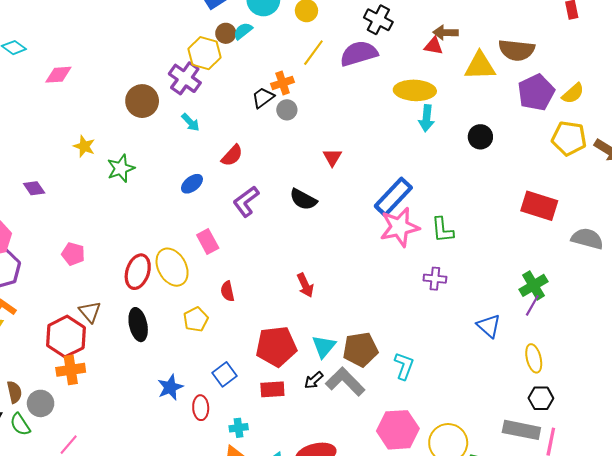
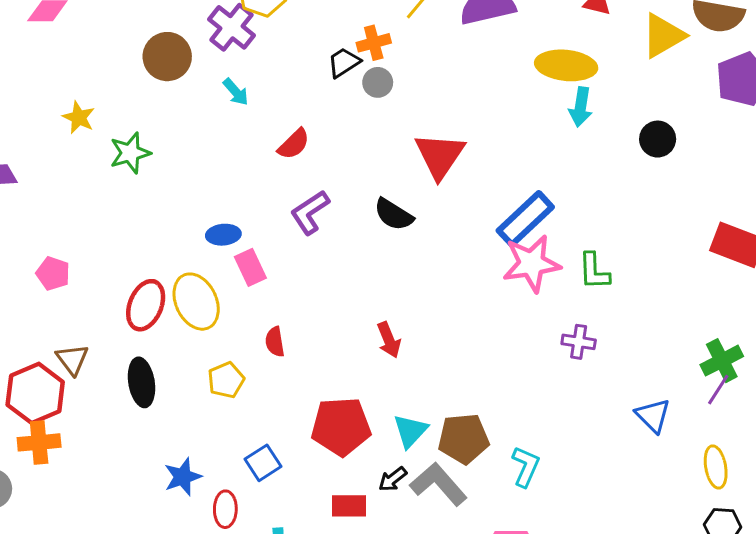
yellow triangle: (480, 66) -> (663, 36), turned -32
red triangle: (332, 157) -> (440, 156), size x1.8
blue ellipse: (192, 184) -> (223, 235), moved, turned 30
red rectangle: (272, 389) -> (349, 506), moved

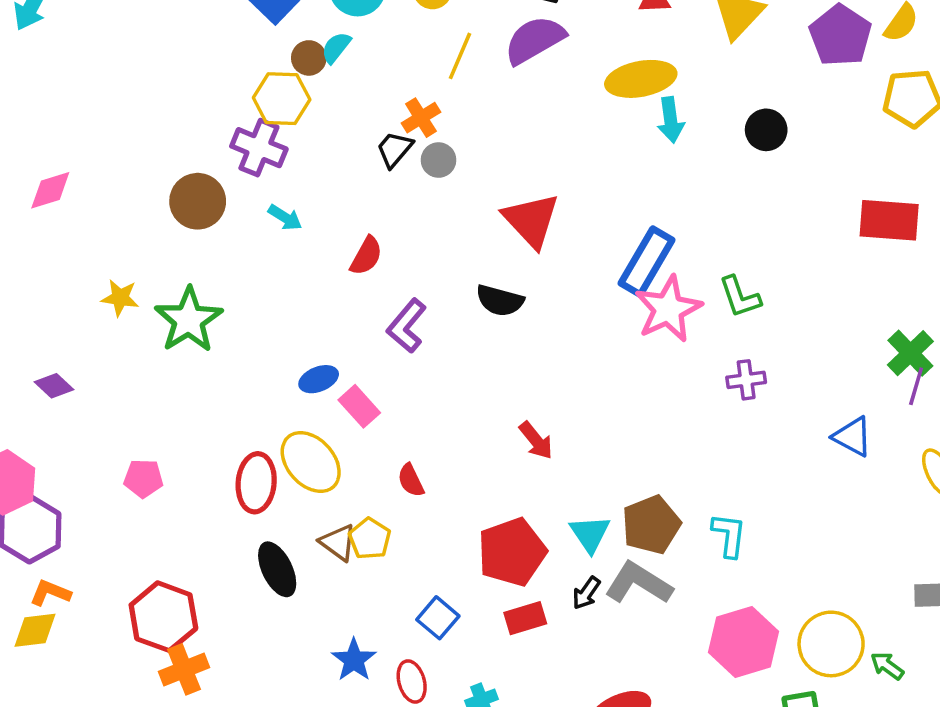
green star: (130, 153) -> (189, 320), size x1.4
brown triangle: (72, 359) -> (338, 542), moved
red rectangle: (349, 506) -> (525, 618), moved

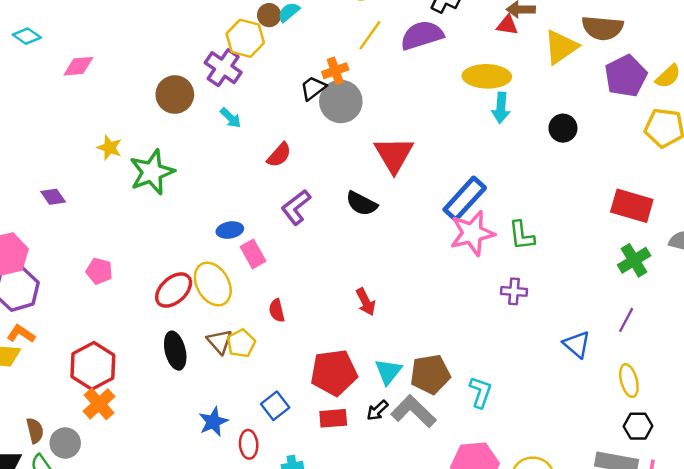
gray circle: (439, 160) -> (341, 101), size x1.8
green cross: (910, 353) -> (634, 260), moved
red ellipse: (256, 483) -> (174, 290), turned 30
orange cross: (184, 669) -> (99, 404), turned -32

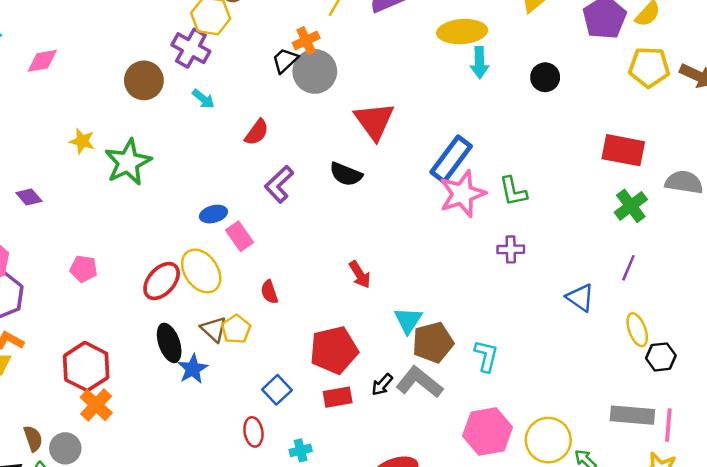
cyan triangle: (388, 372) -> (408, 320), moved
blue star: (213, 422) -> (193, 369), moved
black hexagon: (638, 426) -> (661, 357), moved

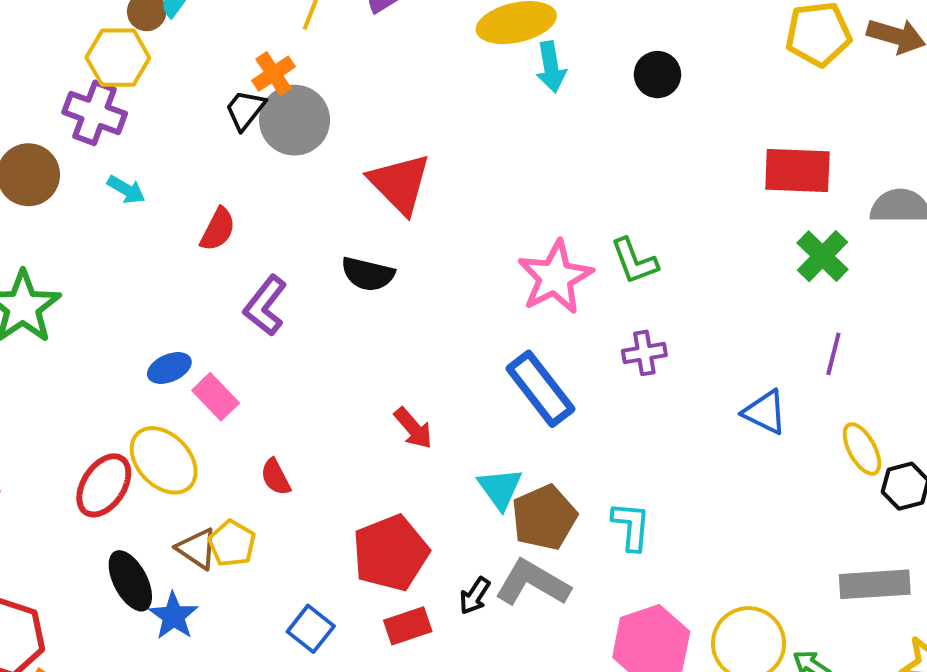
blue rectangle: (451, 159) -> (540, 389), moved, turned -66

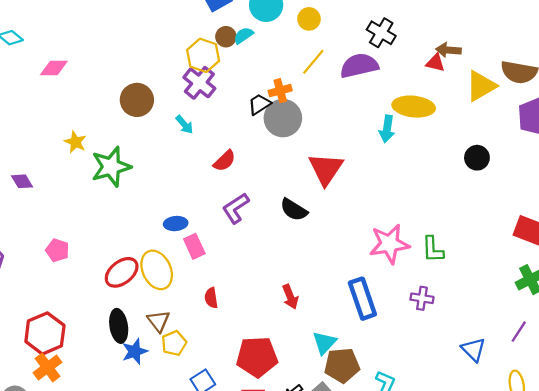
cyan arrow: (551, 67) -> (387, 129), moved
purple cross: (95, 113) -> (199, 83), moved
yellow pentagon: (232, 543) -> (174, 343), moved

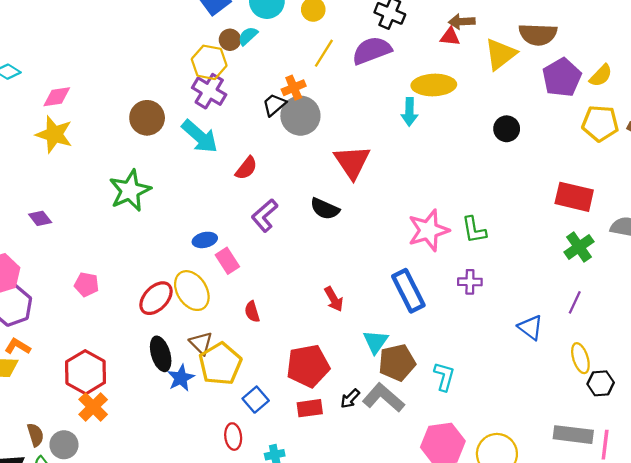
cyan arrow: (184, 125) -> (200, 136), size x1.8
yellow star: (75, 142) -> (54, 134), moved, size x1.6
yellow pentagon: (174, 343) -> (220, 364), size x1.6

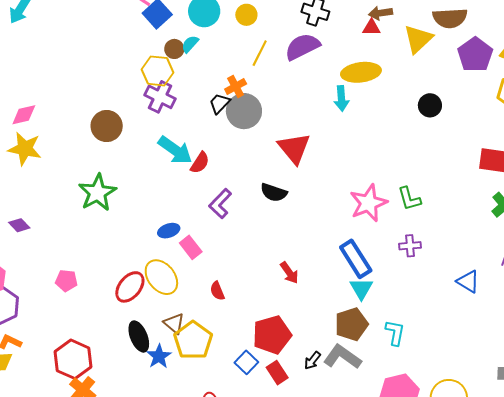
cyan arrow: (200, 136) -> (175, 150), moved
cyan triangle: (375, 342) -> (361, 289), moved
blue square: (256, 400) -> (246, 362), moved
red rectangle: (310, 408) -> (277, 373), turned 70

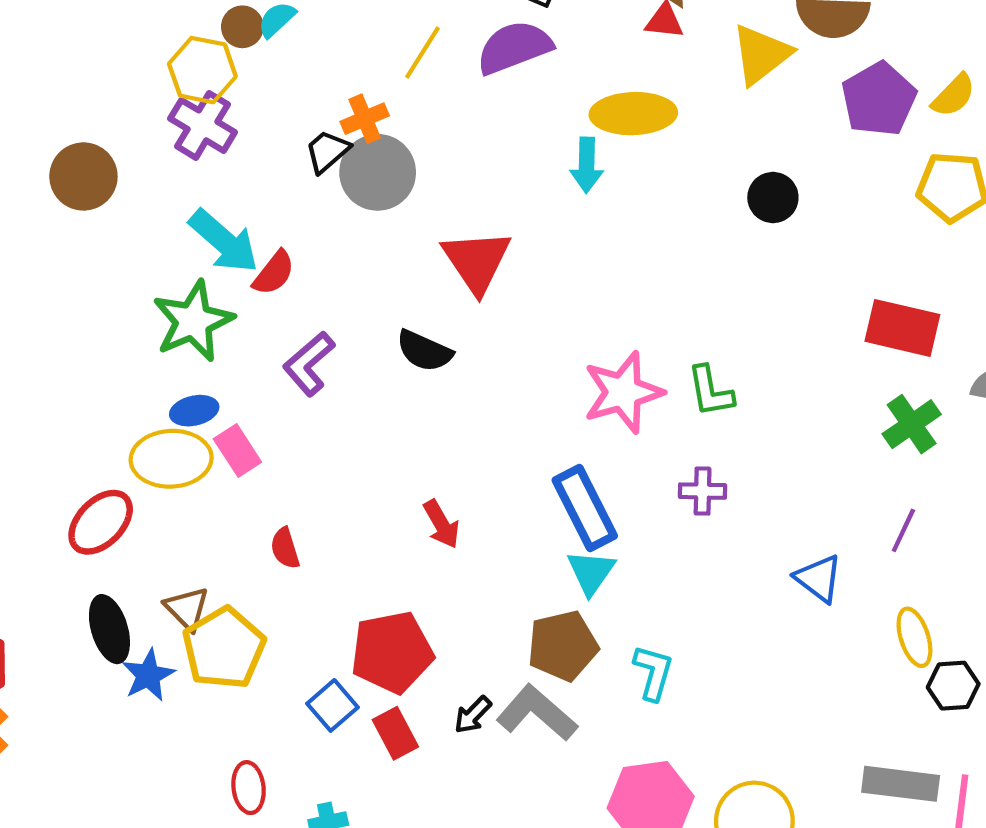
green star: (97, 193) -> (193, 321), moved
yellow ellipse: (161, 277) -> (171, 459), moved, turned -60

